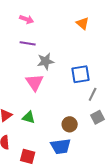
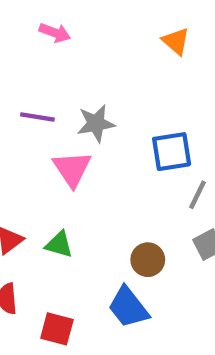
purple line: (28, 43) -> (37, 117), moved
blue trapezoid: (61, 146) -> (128, 307), turned 60

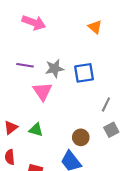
pink arrow: (55, 33) -> (34, 23), size x1.5
blue square: (172, 152) -> (84, 73), moved

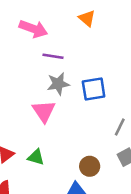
orange triangle: (95, 27) -> (87, 18), moved
purple line: (25, 65) -> (53, 56), moved

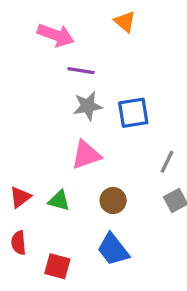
pink triangle: (44, 111) -> (86, 155), moved, turned 45
brown circle: (90, 166) -> (113, 201), moved

